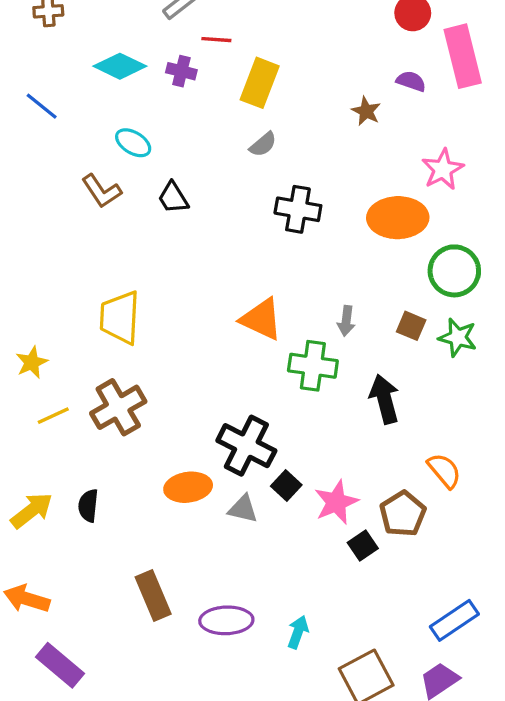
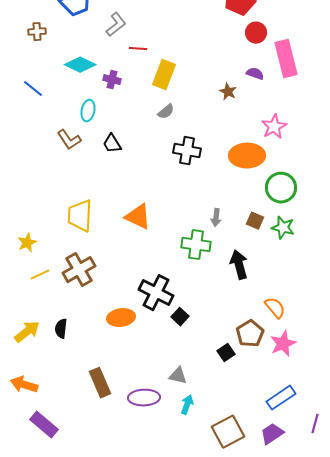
purple cross: (181, 71) -> (112, 80), moved
cyan ellipse: (133, 143) -> (88, 111), turned 70
orange triangle: (261, 319) -> (138, 217), moved
pink star: (336, 502) -> (283, 344), moved
gray triangle: (243, 509) -> (178, 376), moved

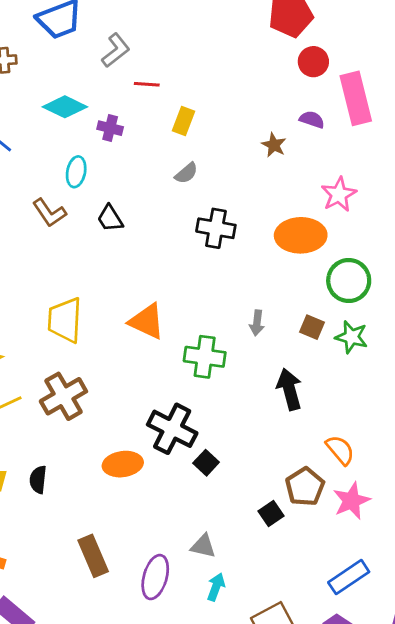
yellow rectangle: (164, 75) -> (183, 121), size x0.7
green cross: (196, 245) -> (205, 357), moved
purple ellipse: (144, 398) -> (155, 577), turned -72

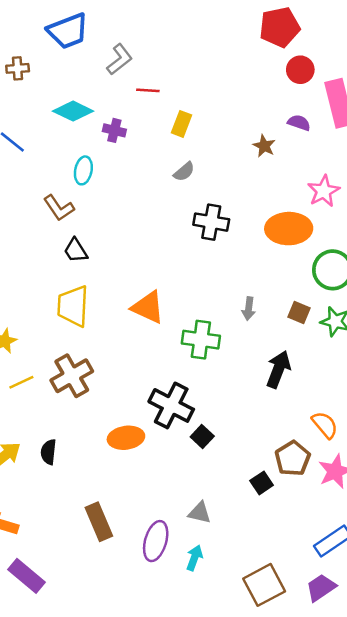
black trapezoid: (110, 218) -> (76, 251), moved
black arrow: (289, 389) -> (278, 369), turned 36
cyan arrow: (216, 587) -> (194, 558), moved

